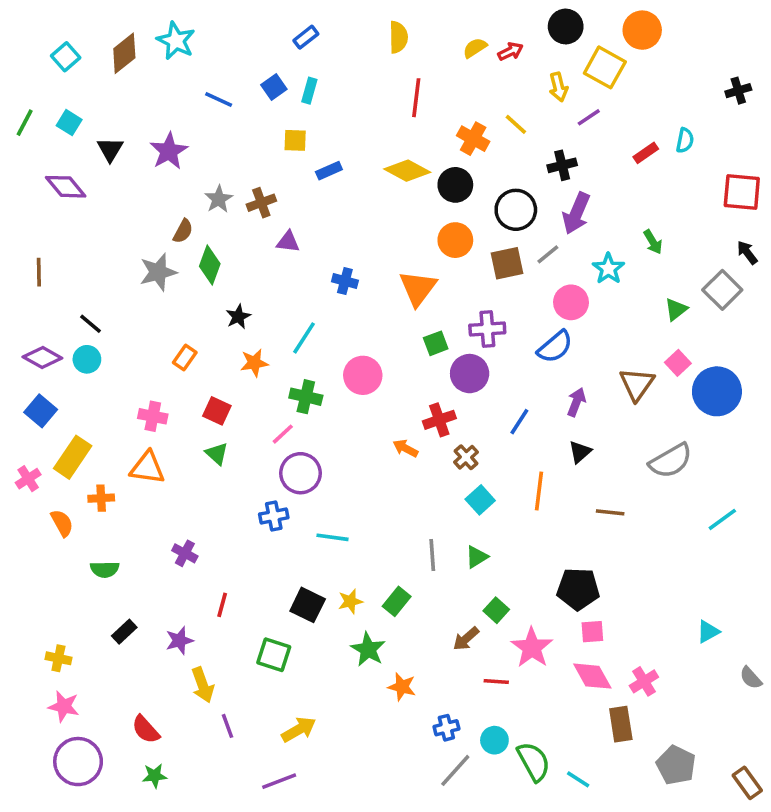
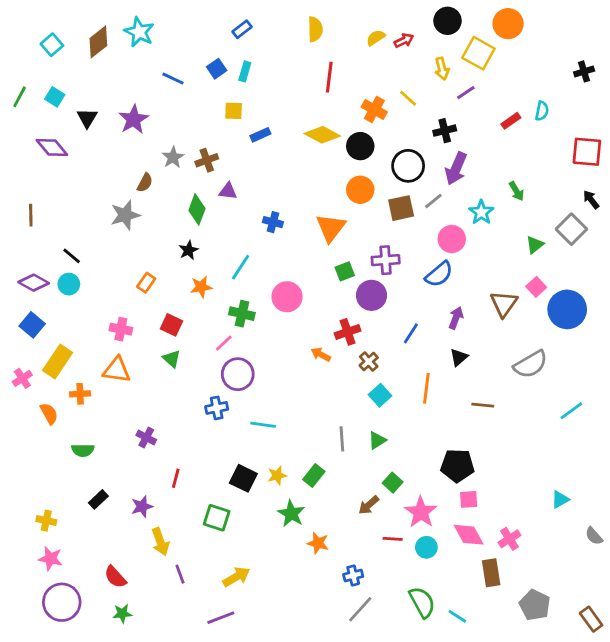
green diamond: (210, 265) -> (197, 209), moved
cyan circle: (494, 740) -> (426, 547), moved

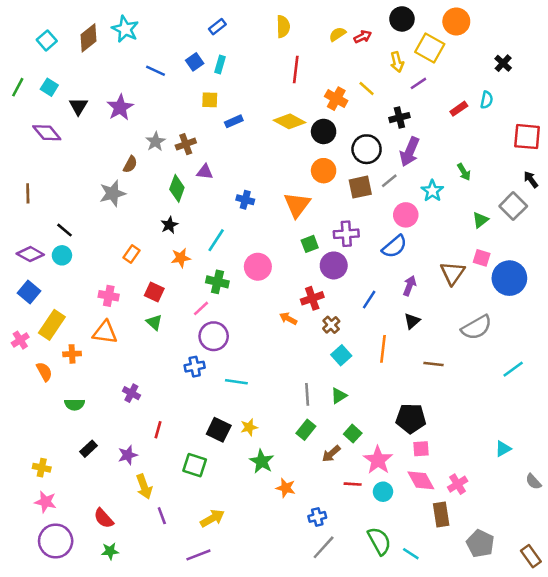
black cross: (584, 71) -> (503, 63), moved, turned -30
pink square: (536, 287) -> (482, 258), turned -30
green rectangle: (314, 476) -> (306, 430), moved

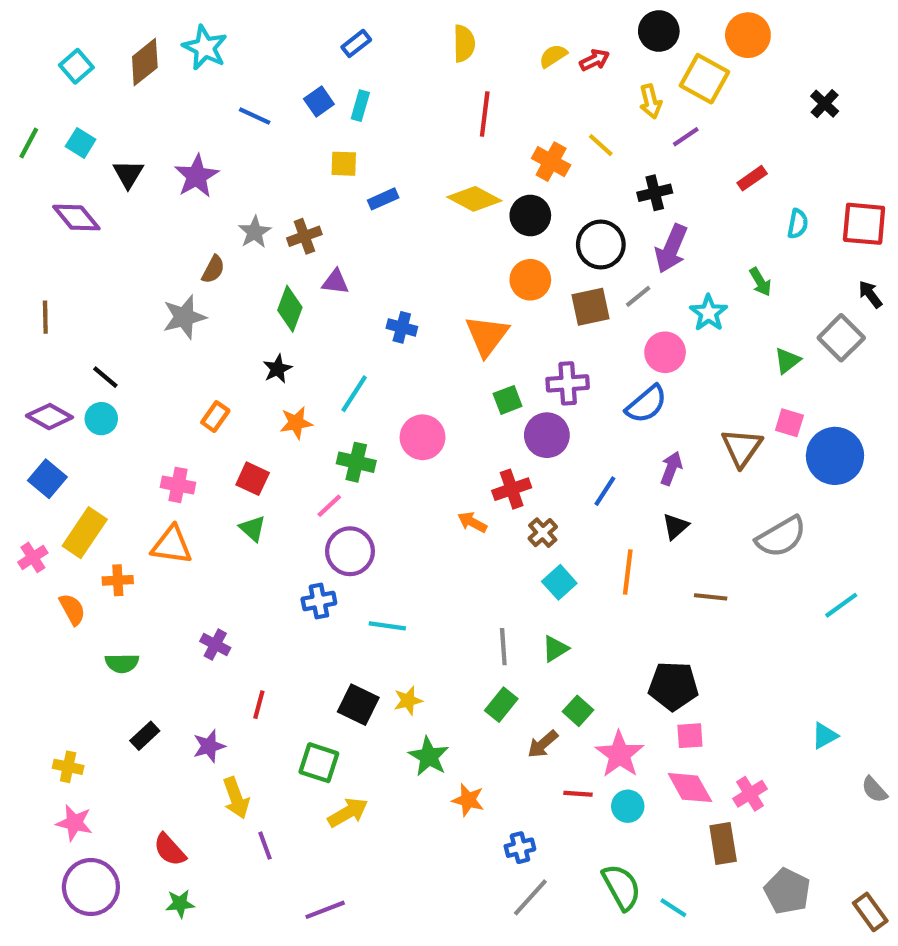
cyan semicircle: (487, 100) -> (798, 224), moved
yellow arrow: (212, 518) -> (348, 812), moved

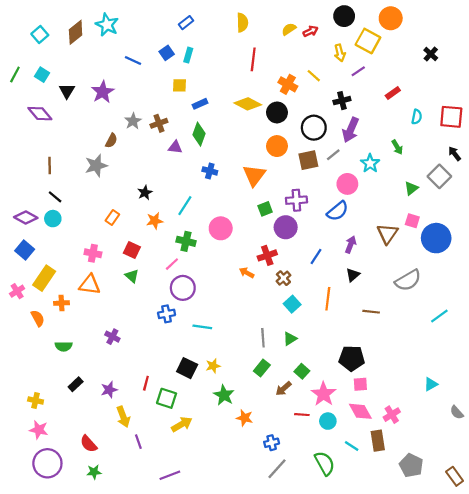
green diamond: (290, 309) -> (199, 134), moved
brown line: (45, 317) -> (50, 166), moved
red line: (259, 705) -> (146, 383), moved
cyan line: (673, 908) -> (352, 446), moved

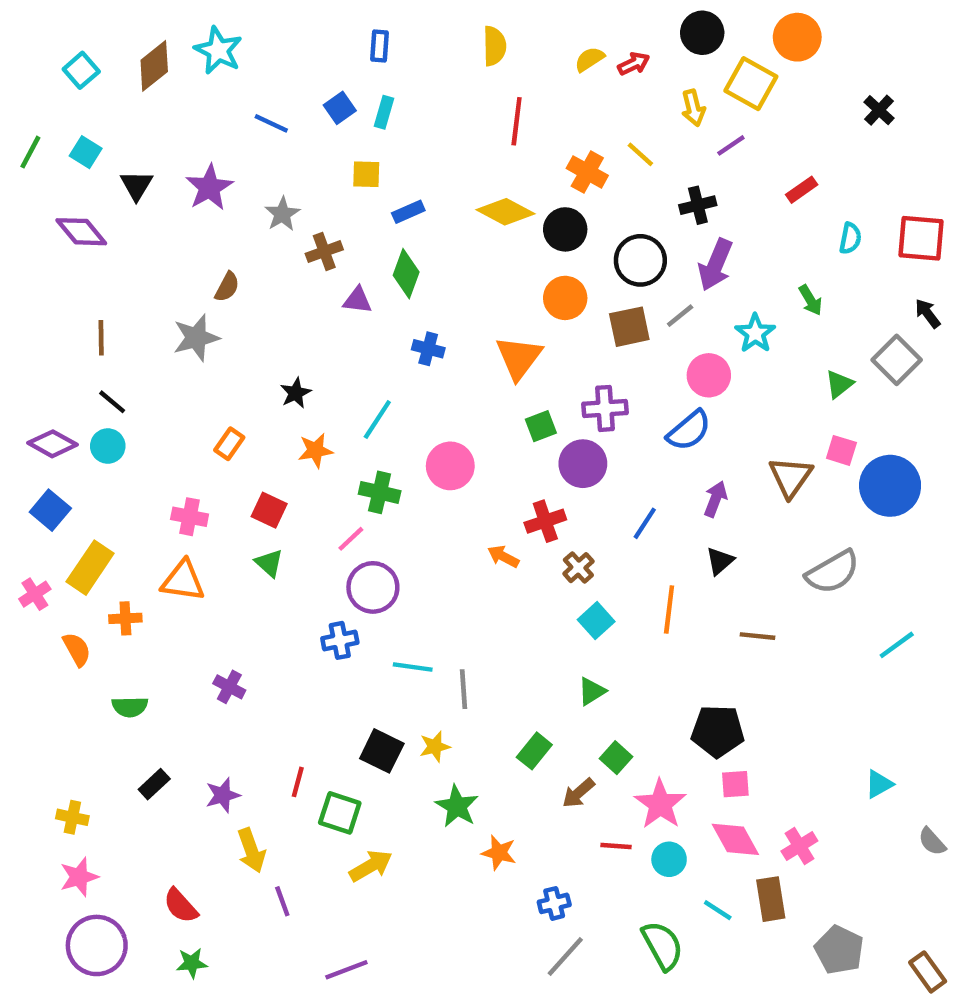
blue rectangle: (186, 23) -> (380, 46), turned -48
gray star: (133, 121) -> (282, 214), moved
gray line: (263, 338) -> (464, 689), moved
pink star: (39, 430) -> (79, 877), turned -30

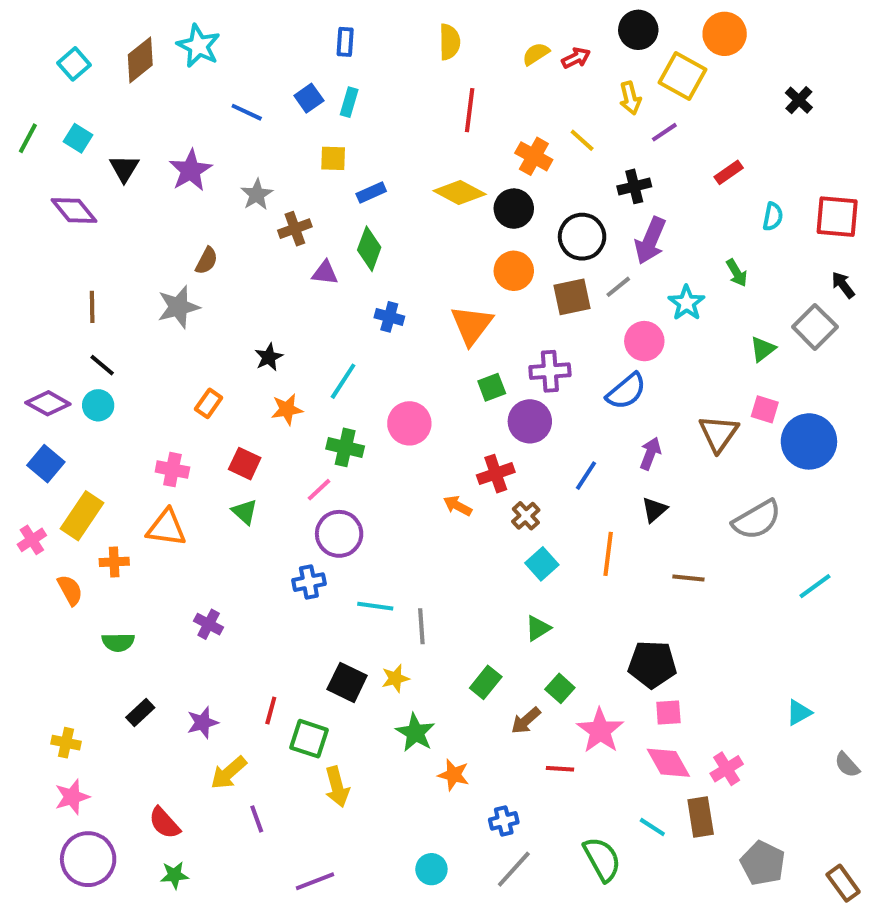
yellow arrow: (251, 850) -> (229, 773), turned 69
cyan circle: (669, 859) -> (431, 869), moved
yellow arrow: (371, 866) -> (337, 787), turned 105

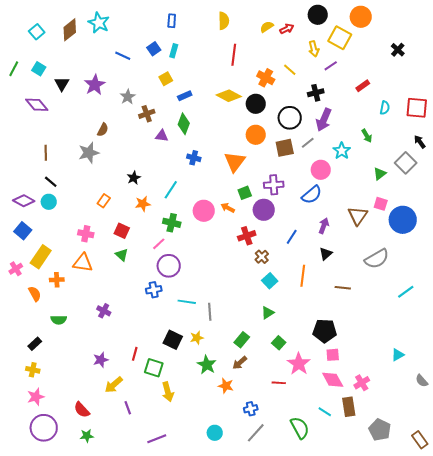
yellow square: (333, 158) -> (166, 79), turned -32
orange arrow: (458, 506) -> (228, 208), moved
black rectangle: (140, 713) -> (35, 344), moved
brown arrow: (526, 721) -> (240, 363), moved

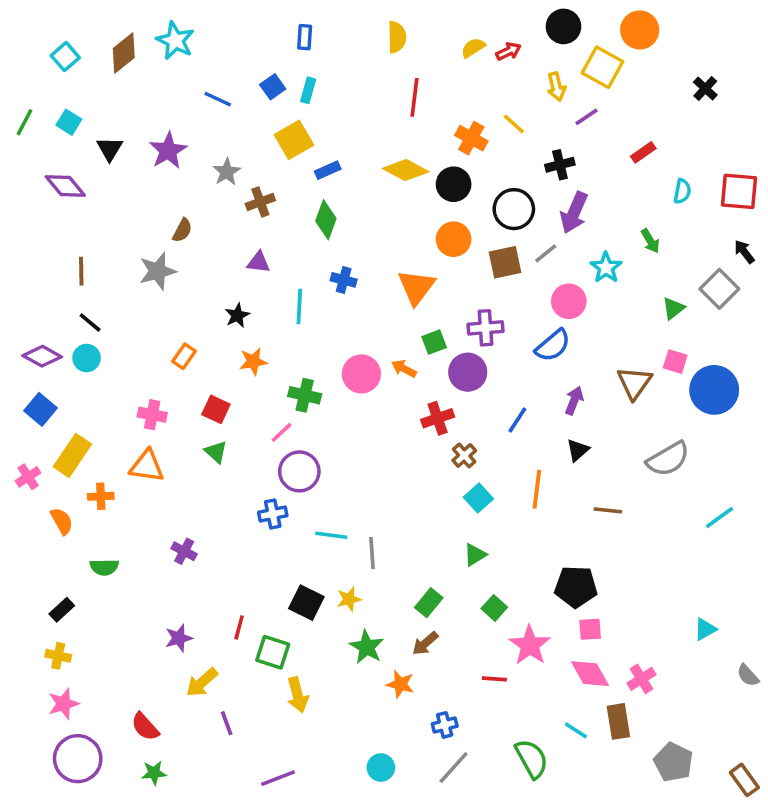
yellow square: (166, 79) -> (294, 140), size x1.5
purple triangle: (162, 136) -> (259, 262), moved
cyan line: (171, 190) -> (299, 307), moved, turned -30

